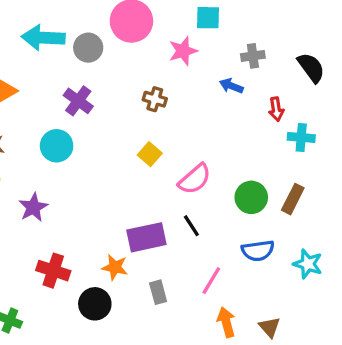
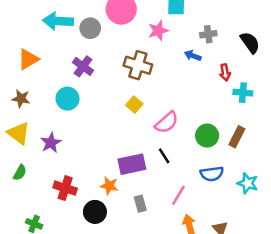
brown cross: (155, 99) -> (138, 65), size x1.6

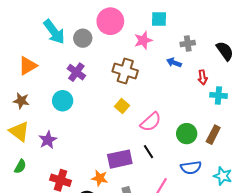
cyan arrow: (58, 21) -> (54, 32), turned -130

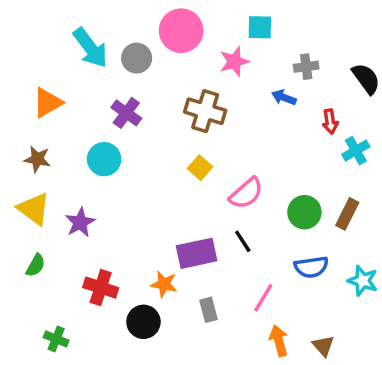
cyan cross: (218, 95) -> (356, 151), turned -35

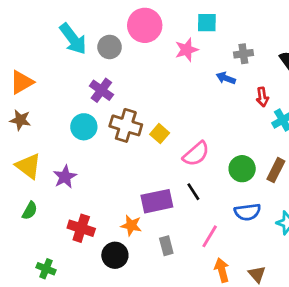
orange triangle: (48, 103) -> (22, 82), moved
brown cross: (205, 111) -> (126, 125), moved
brown star: (37, 159) -> (20, 120), moved

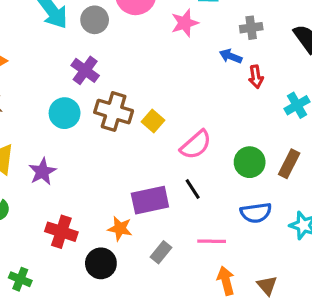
red arrow: (262, 97) -> (256, 77), moved
pink line: (210, 236) -> (212, 241), turned 60
gray rectangle: (166, 246) -> (161, 252), turned 54

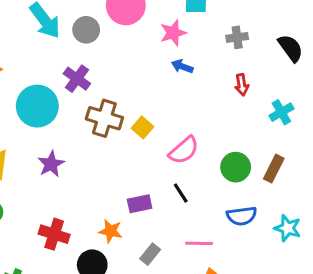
blue arrow: (231, 56) -> (182, 66), moved
cyan circle: (65, 113) -> (37, 106), moved, size x1.4
purple star: (42, 172) -> (51, 164), moved
purple rectangle: (150, 200) -> (140, 204), size x0.7

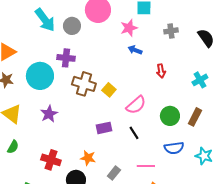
purple cross: (77, 79) -> (66, 58), turned -30
red arrow: (242, 85) -> (161, 71), moved
purple rectangle: (140, 204) -> (104, 128), moved

